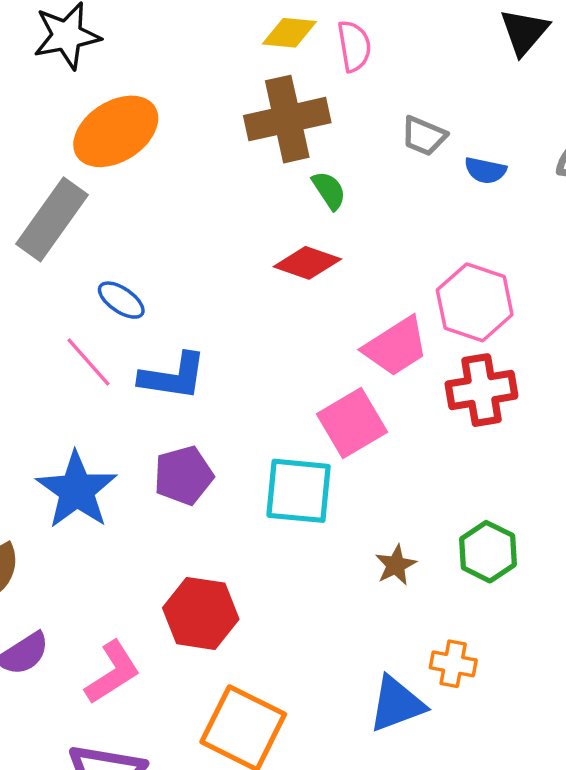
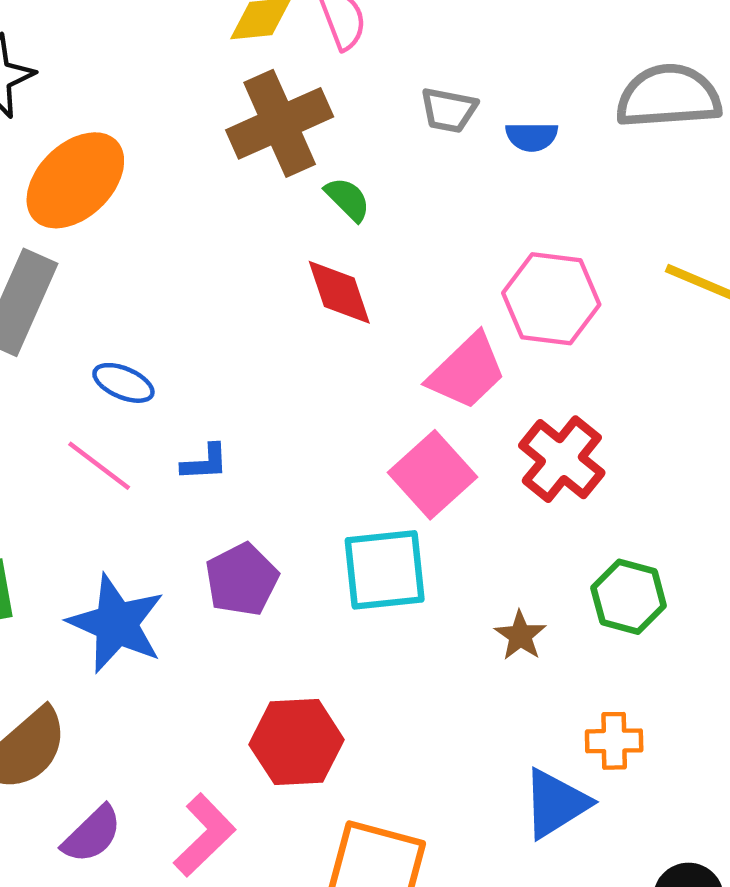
red diamond: (307, 263) -> (339, 292), turned 64
blue L-shape: (173, 376) -> (205, 462), size x0.6
red cross: (481, 390) -> (562, 459), moved, turned -30

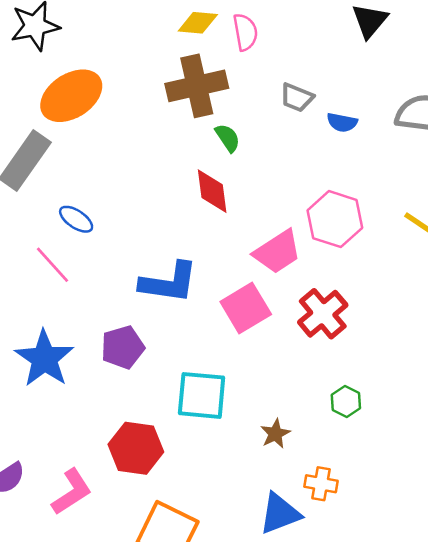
blue L-shape: (205, 462) -> (169, 283), moved, size x2.0
cyan square: (385, 570) -> (202, 395), moved
green hexagon: (629, 597) -> (346, 401), size x0.7
brown star: (520, 636) -> (275, 434), moved

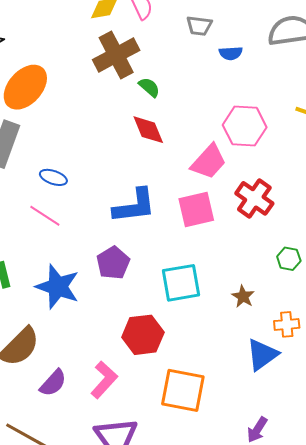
gray trapezoid: (297, 97) -> (199, 26), moved
pink square: (246, 308) -> (196, 209), turned 33

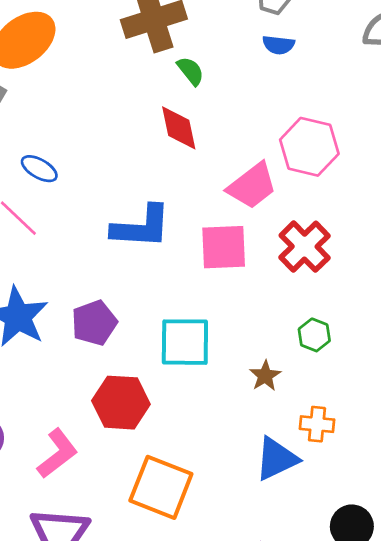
blue semicircle: (231, 53) -> (279, 45), moved
green hexagon: (289, 259) -> (314, 335), moved
purple pentagon: (113, 263) -> (94, 323), moved

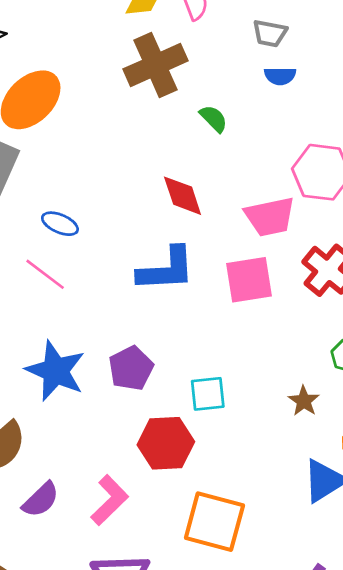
green semicircle: (191, 71) -> (214, 119), moved
red diamond: (179, 128) -> (183, 196), moved
pink trapezoid: (252, 186) -> (270, 217), turned 32
cyan square: (185, 342) -> (208, 394), moved, size x0.7

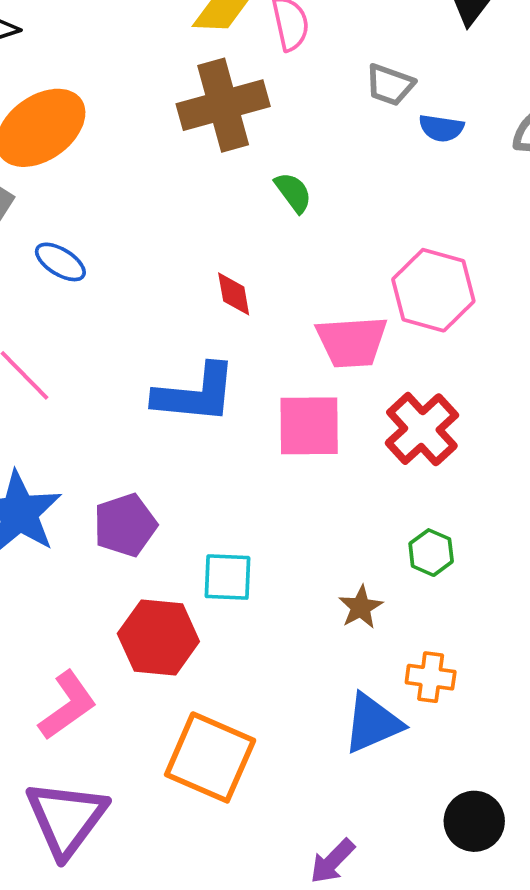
blue semicircle: (280, 76) -> (441, 128), moved
red diamond: (183, 196) -> (234, 294), size x0.7
blue ellipse: (60, 224) -> (60, 262), moved

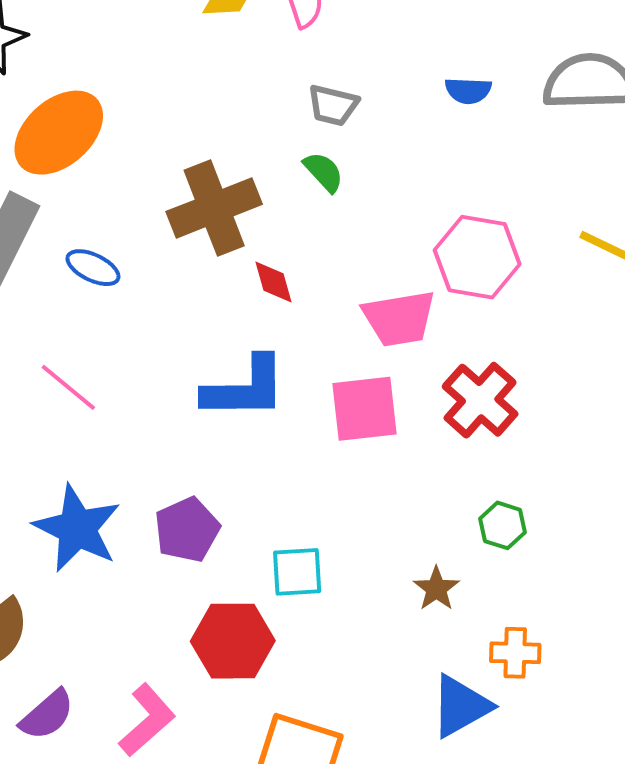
gray trapezoid: (390, 85) -> (333, 105), moved
brown cross: (223, 105) -> (214, 208), moved

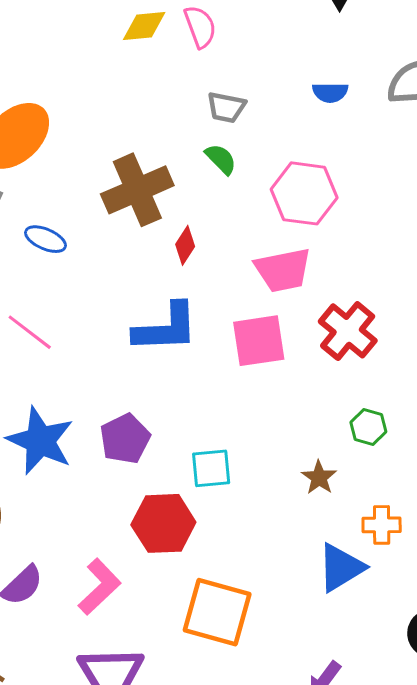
pink hexagon: (477, 257) -> (304, 193), moved
red diamond: (273, 282) -> (185, 245), turned 51

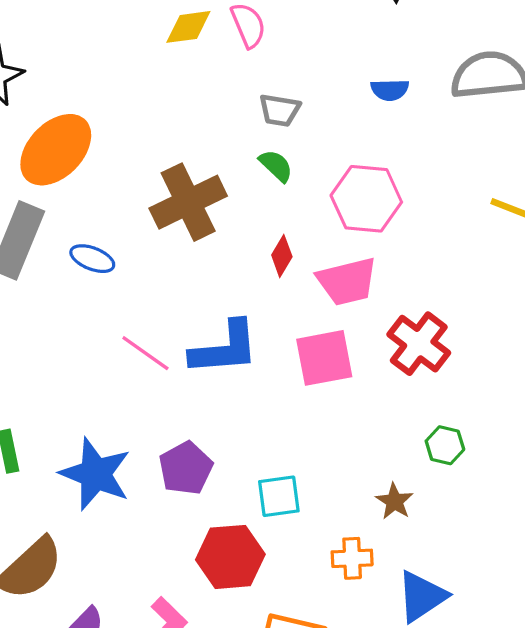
red diamond: (185, 245) -> (282, 256), moved
pink line: (30, 332) -> (145, 353), moved
orange cross: (382, 525) -> (352, 558), moved

